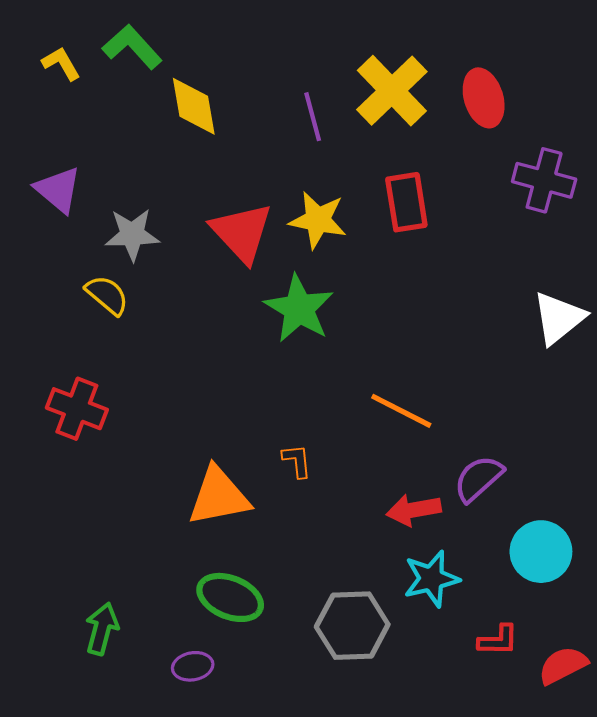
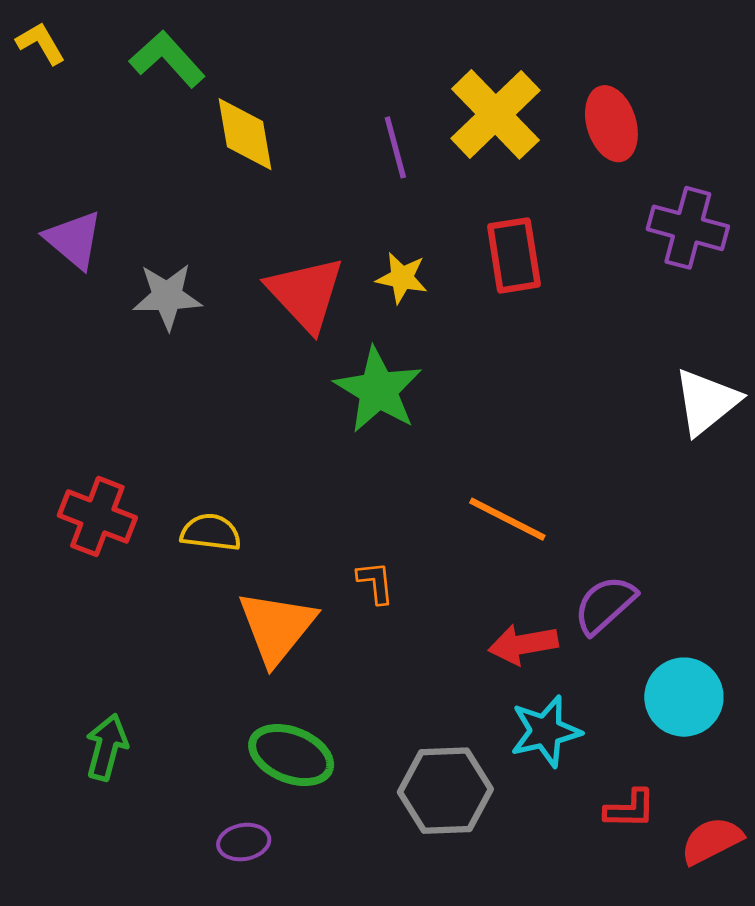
yellow L-shape: (61, 64) -> (41, 43), moved
yellow star: (318, 220) -> (402, 278), size x0.7
yellow semicircle: (107, 295) -> (211, 532), moved, turned -33
orange triangle: (219, 496) -> (277, 627), turned -40
green arrow: (102, 629) -> (107, 747), moved

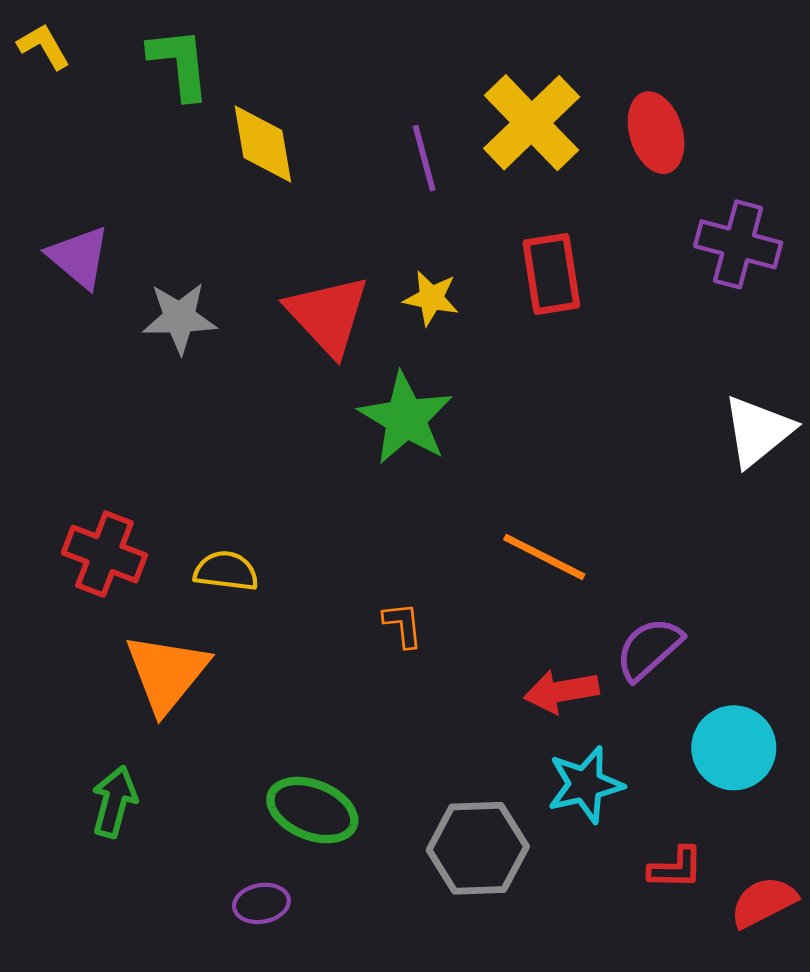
green L-shape: (167, 59) -> (179, 63), turned 36
orange triangle: (277, 627) -> (167, 673), moved

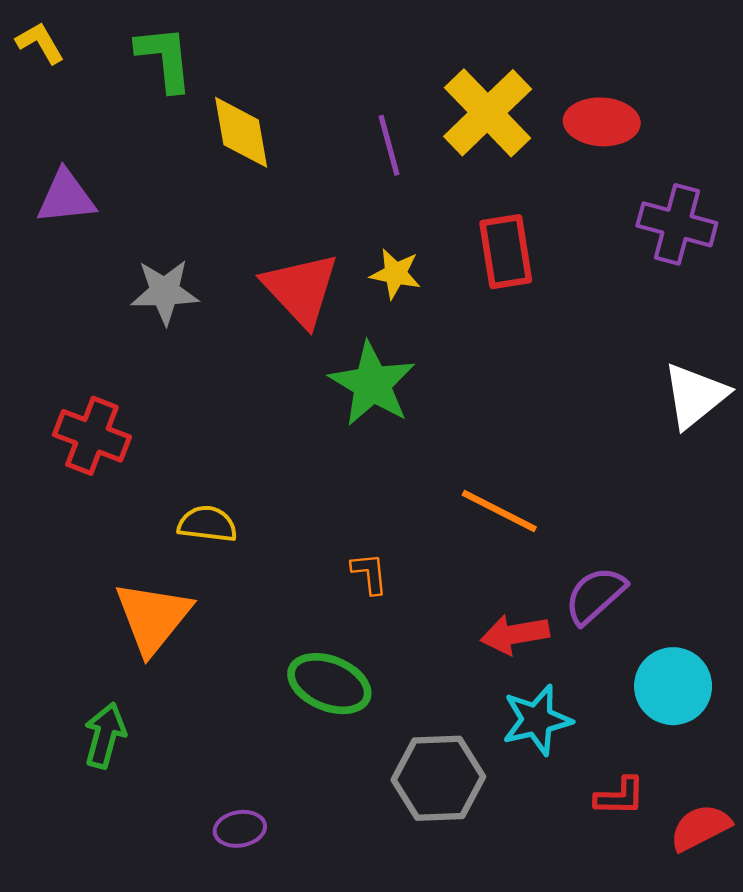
red ellipse: (656, 133) -> (602, 122), turned -70
purple triangle: (79, 257) -> (66, 197), moved, turned -46
red cross: (104, 554) -> (92, 436), moved
green ellipse: (312, 810) -> (329, 684), moved

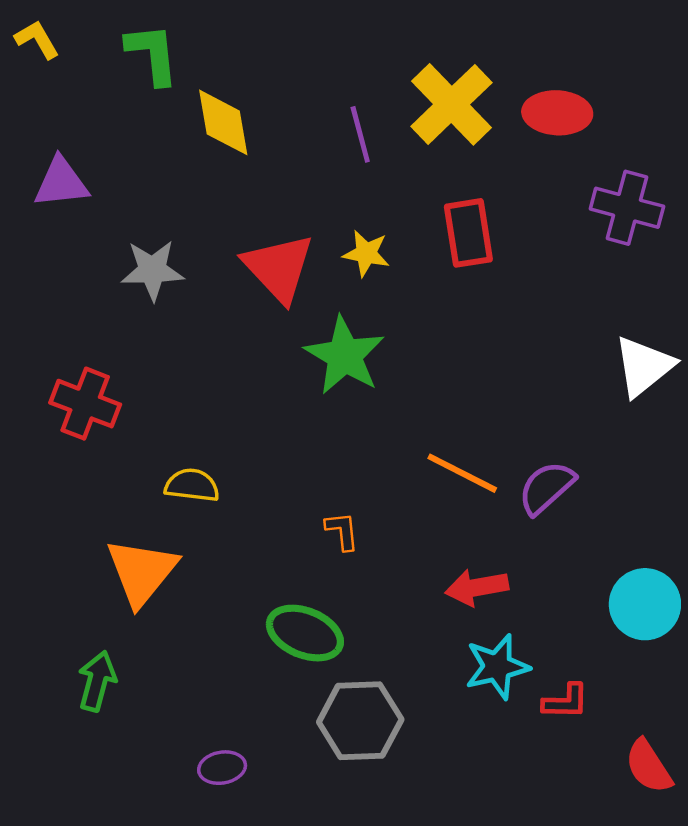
purple semicircle: (595, 595) -> (546, 488), moved
cyan circle: (673, 686) -> (645, 604), moved
gray hexagon: (438, 778) -> (360, 721), moved
red L-shape: (620, 796) -> (566, 702), moved
red semicircle: (700, 828) -> (649, 766), turned -96

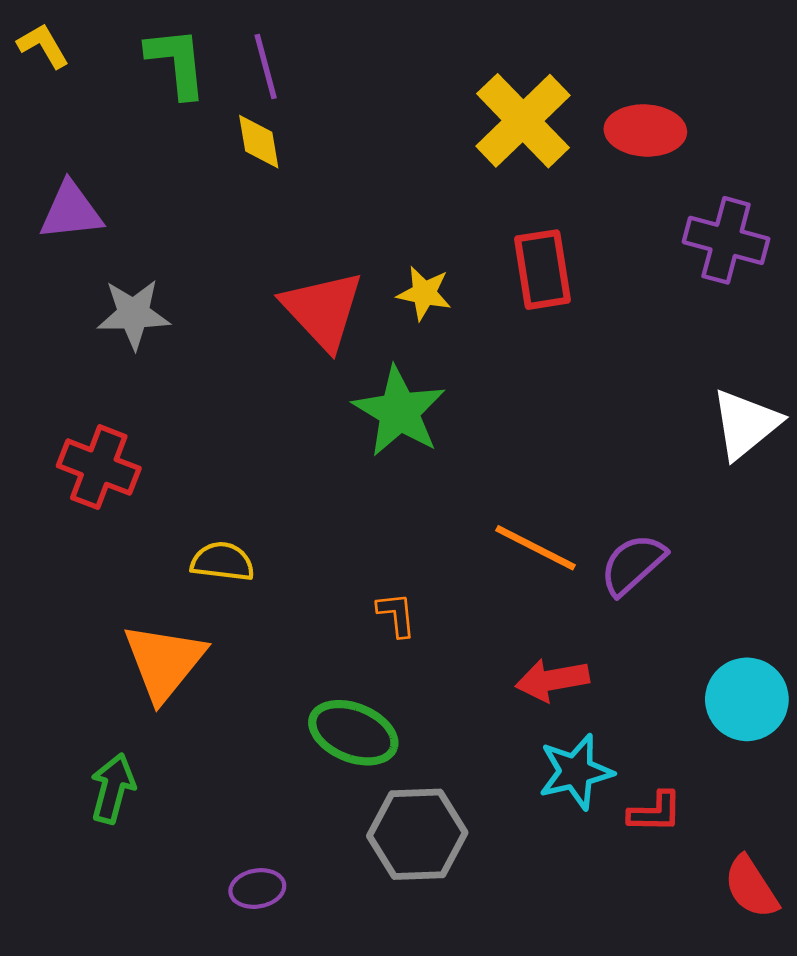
yellow diamond: (223, 122) -> (259, 142), size x0.7
purple line: (360, 134) -> (266, 66), moved
gray star: (152, 270) -> (134, 314), moved

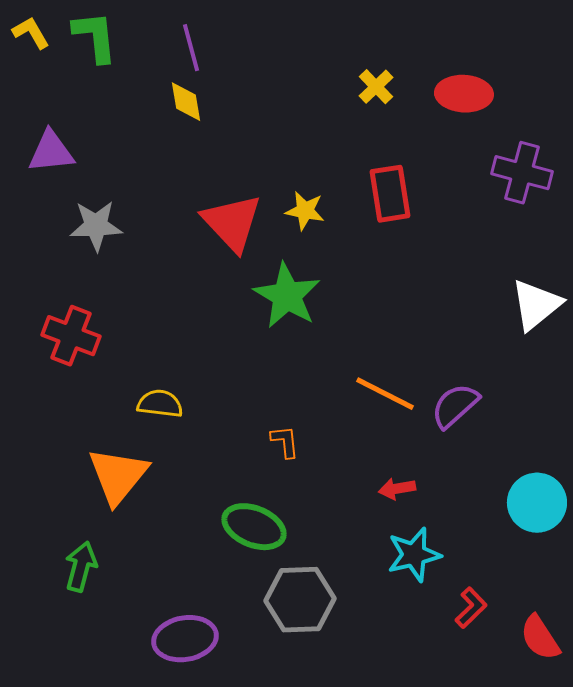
green L-shape: (177, 62) -> (95, 37), moved
yellow cross: (523, 121) -> (376, 87), size x0.5
red arrow: (552, 680) -> (397, 489), size x0.7
red L-shape: (655, 812) -> (471, 608), moved, turned -45
purple ellipse: (257, 889) -> (185, 639), size x1.6

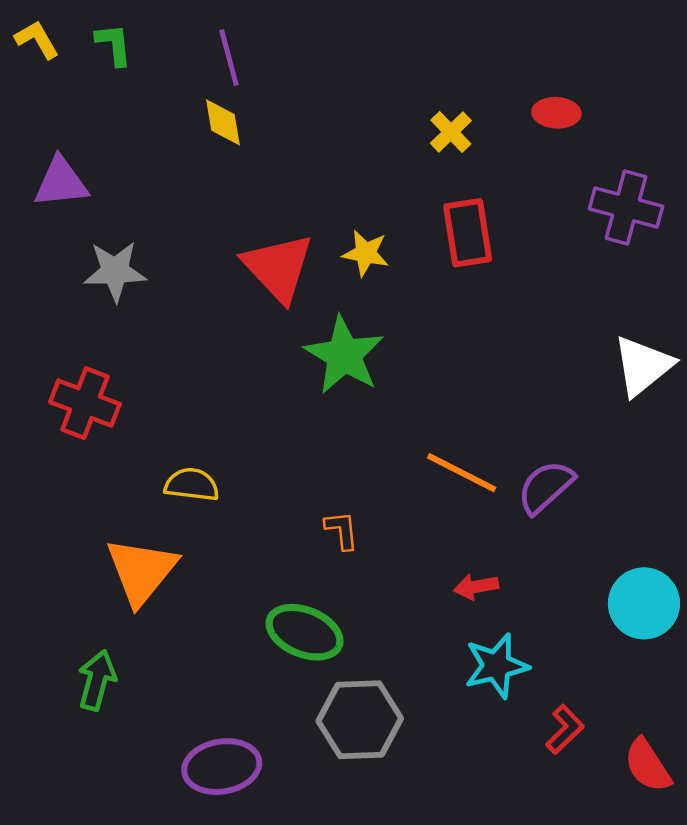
green L-shape: (95, 37) -> (114, 44), size x0.7
yellow cross: (376, 87) -> (451, 132), moved
red ellipse: (464, 94) -> (556, 113), size x0.7

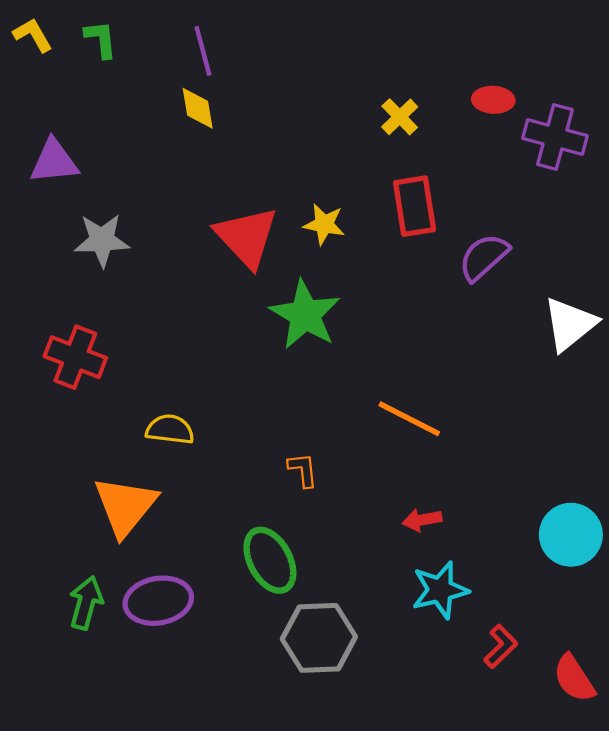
purple cross: (626, 208) -> (555, 137), moved
purple semicircle: (546, 487) -> (484, 257), moved
green ellipse: (305, 632) -> (270, 560), turned 40
purple ellipse: (222, 767) -> (158, 601), moved

